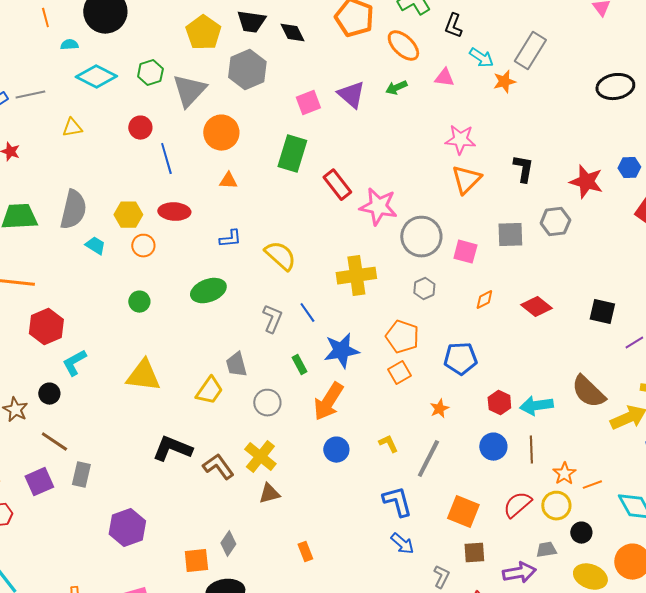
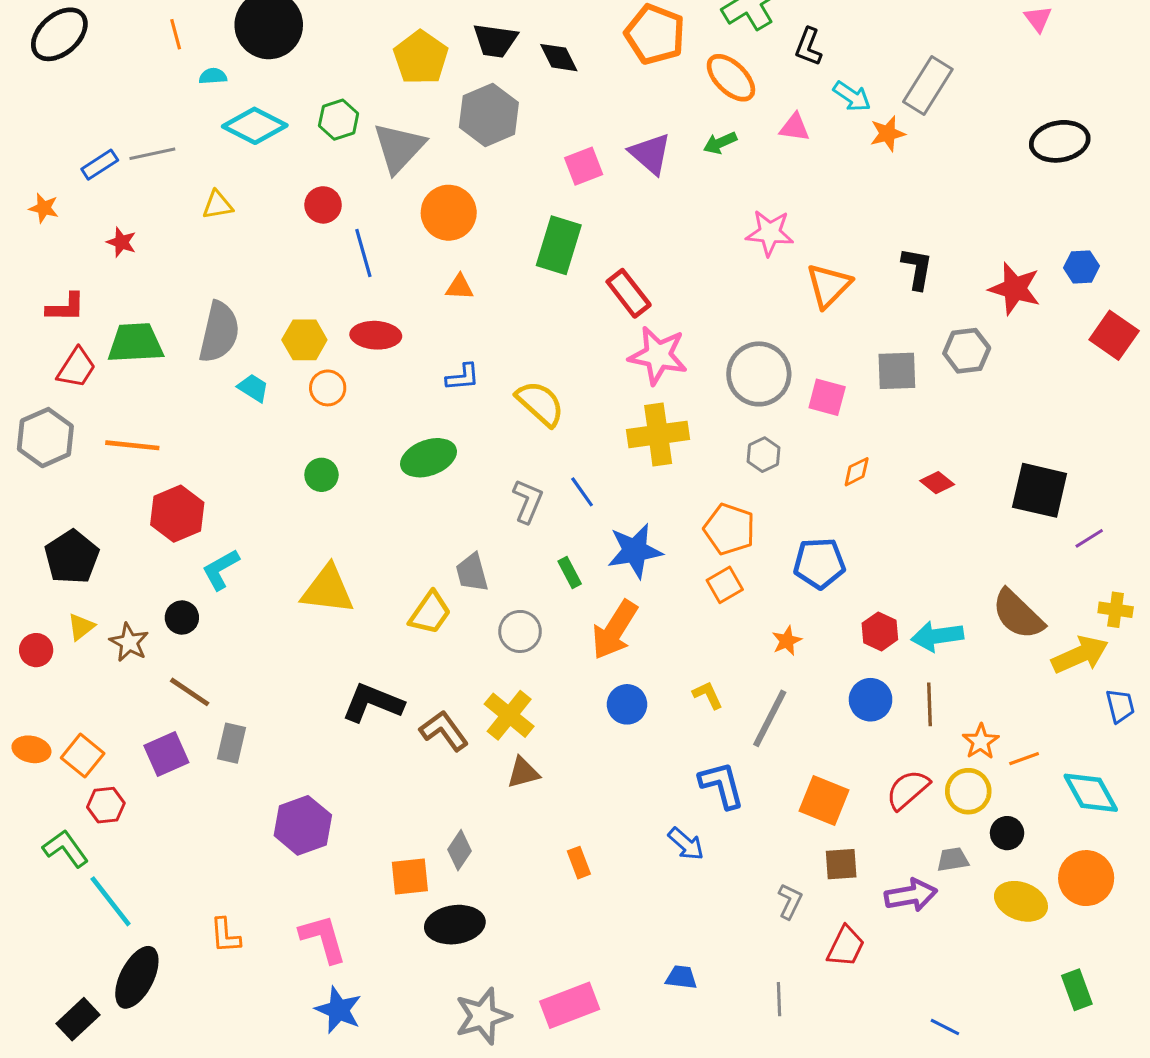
pink star: (460, 140) -> (770, 233), moved
pink star: (378, 207) -> (658, 355), moved
red diamond: (536, 307) -> (937, 483), size x0.7
black square: (602, 312) -> (1040, 490), size x1.4
blue arrow: (402, 544) -> (686, 844), moved

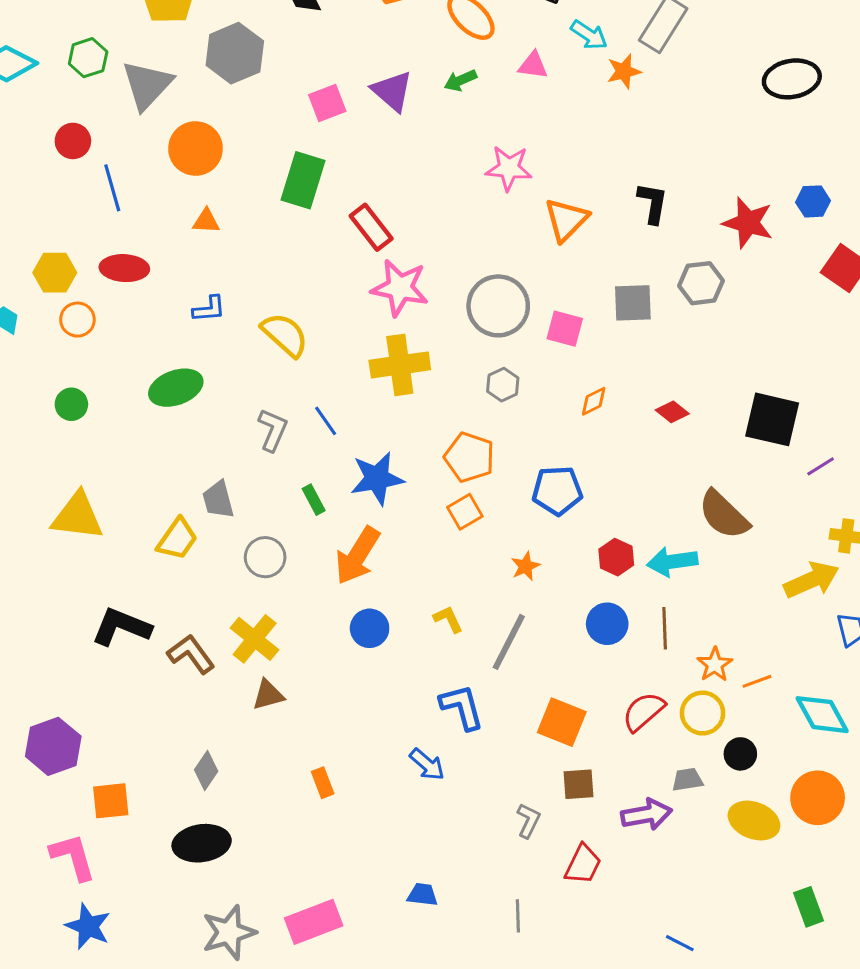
brown semicircle: (1018, 614) -> (724, 515), moved
orange square: (410, 877) -> (111, 801), moved

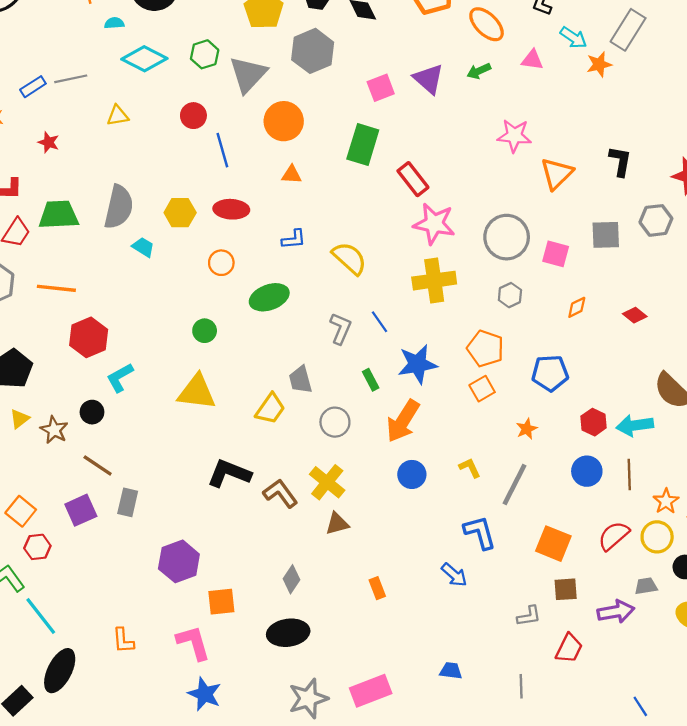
orange circle: (77, 320) -> (221, 263), moved
green circle: (71, 404) -> (205, 331), moved
gray L-shape: (528, 820) -> (529, 616), turned 55
blue line: (680, 943) -> (640, 706), turned 30

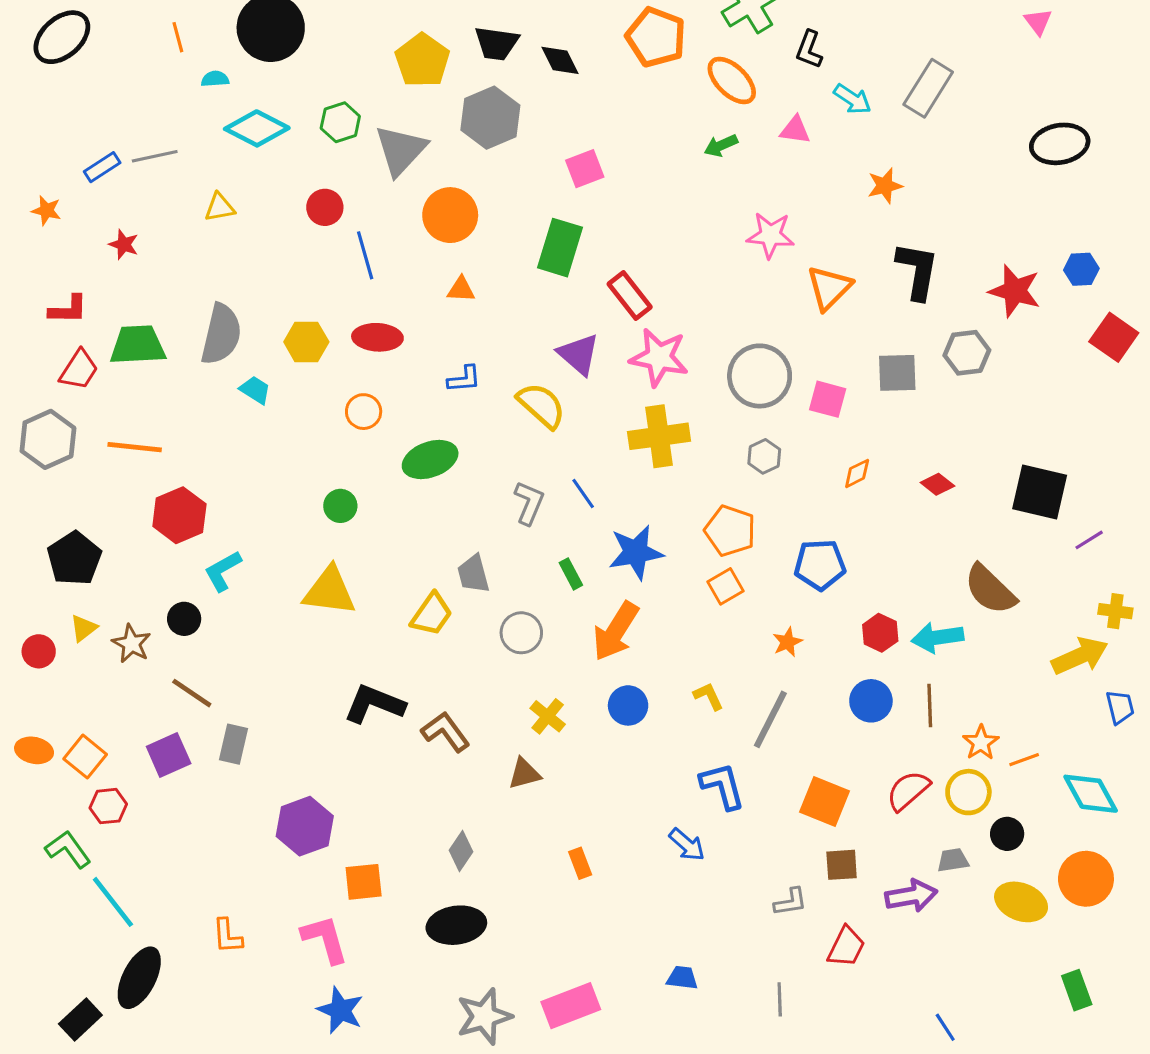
orange star: (599, 64) -> (885, 186), moved
purple triangle: (429, 79) -> (579, 354), moved
black L-shape: (620, 161) -> (917, 271), size x1.4
yellow cross: (327, 482) -> (548, 716), moved, size x0.7

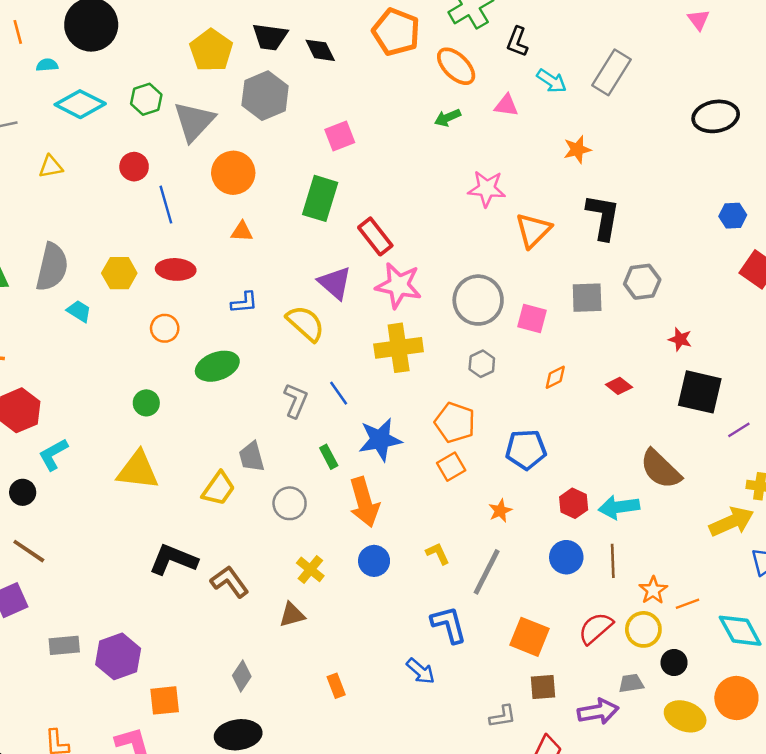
red star: (1015, 291) -> (680, 339), moved, size x0.6
orange arrow: (616, 631) -> (364, 502), turned -48
gray rectangle: (234, 744) -> (64, 645), moved, turned 72

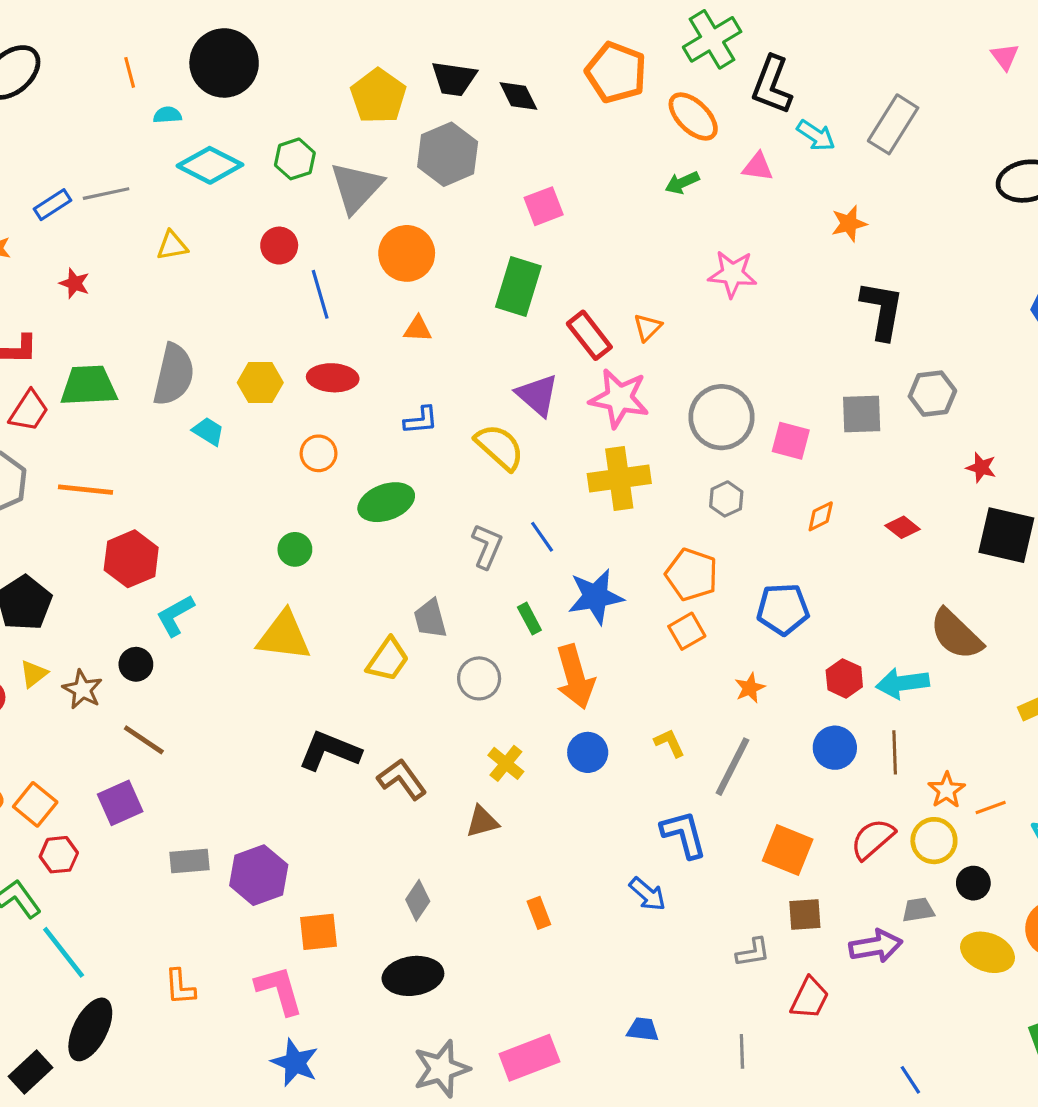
black L-shape: (517, 42) -> (772, 85), size x1.5
orange triangle: (533, 230) -> (648, 327), moved, size x0.6

